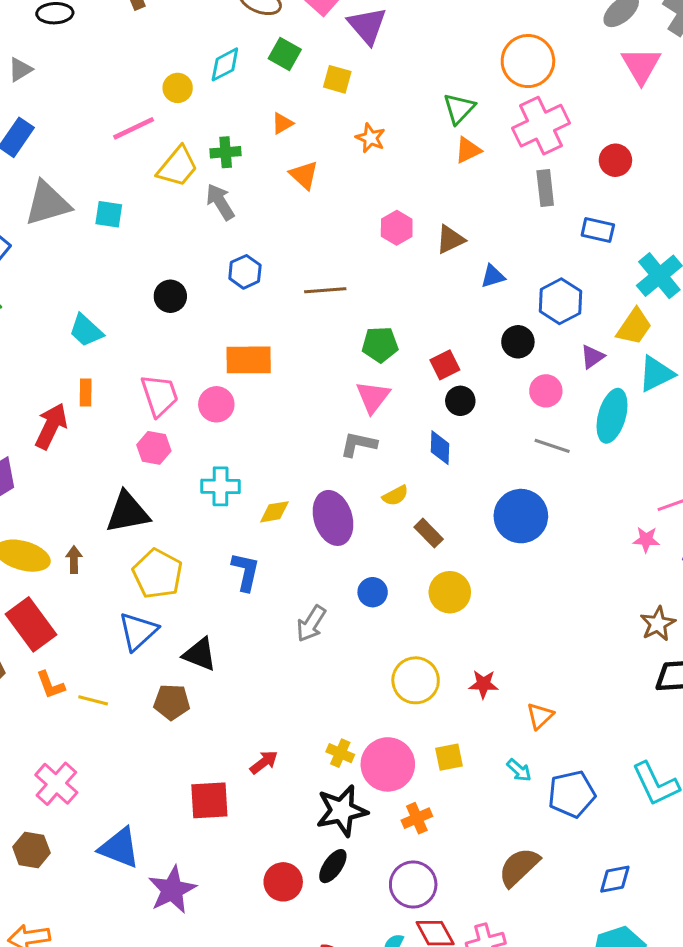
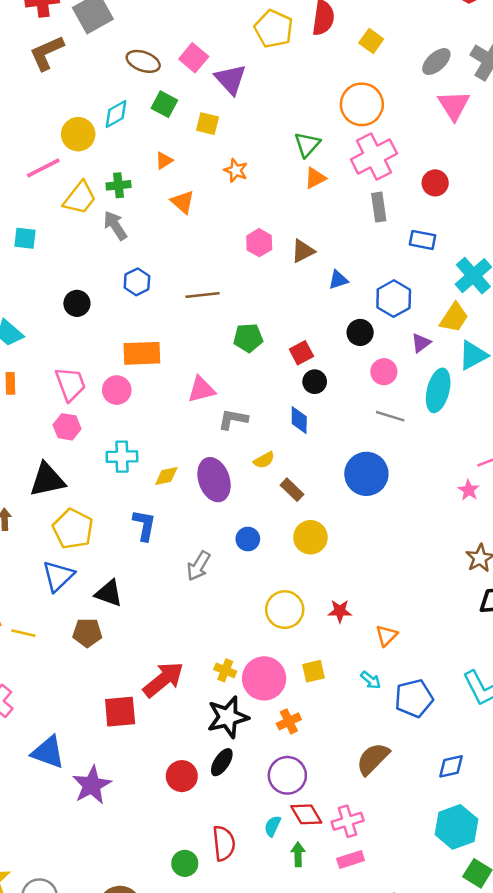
yellow circle: (178, 88) -> (78, 134), size x1.4
pink triangle: (373, 397) -> (201, 389), moved, turned 40
pink star: (646, 540) -> (469, 490), turned 30
red arrow: (264, 762) -> (163, 679), size x1.8

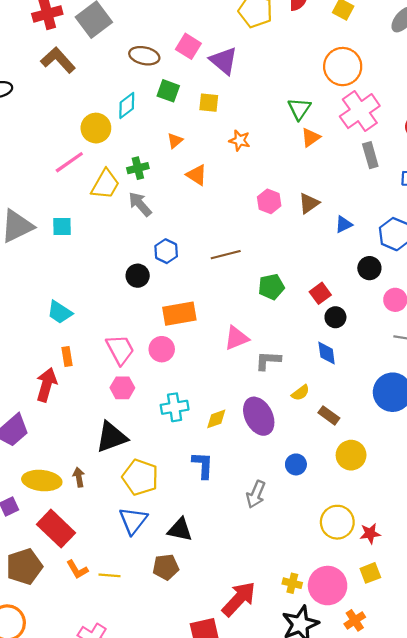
brown L-shape: (47, 53) -> (58, 60), turned 80
black circle: (77, 303) -> (138, 276), moved
red star: (340, 611) -> (370, 533), moved

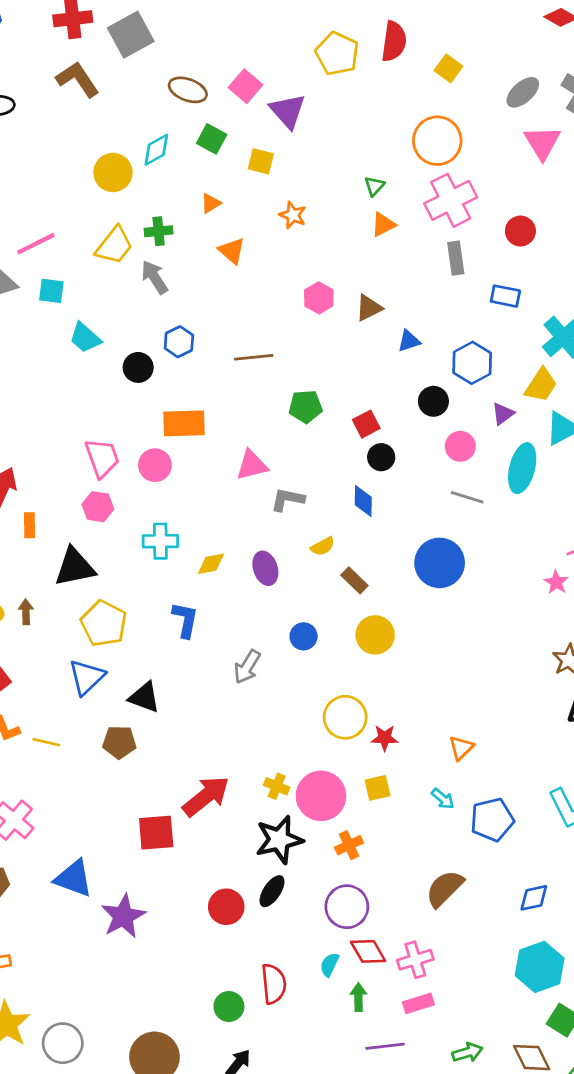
green triangle: (299, 109) -> (374, 186), size x0.7
pink line: (69, 162) -> (36, 244), moved
cyan trapezoid: (60, 312) -> (85, 338), moved
orange rectangle: (67, 357) -> (29, 525), moved
purple ellipse: (259, 416) -> (265, 568), size x0.7

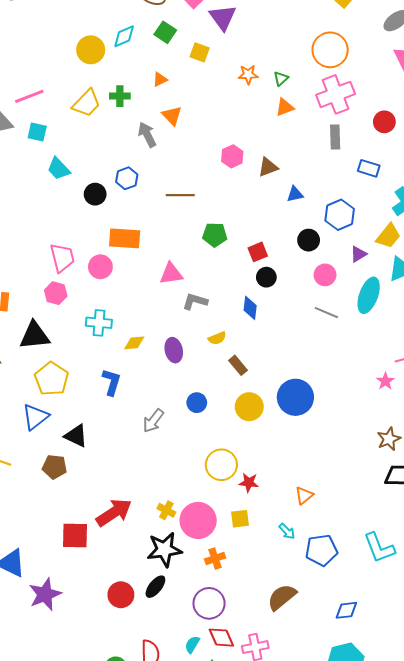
orange star: (293, 215) -> (248, 74), moved, turned -30
gray arrow: (155, 277) -> (147, 135), moved
blue circle: (440, 563) -> (295, 397), moved

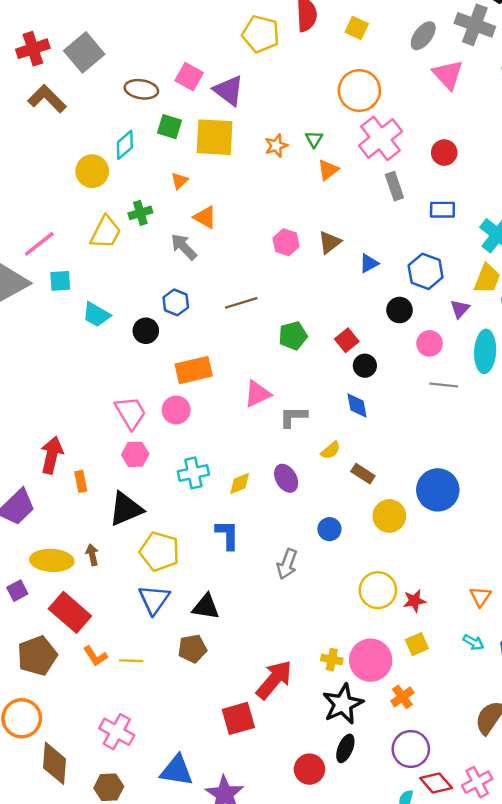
yellow square: (200, 52) -> (215, 137), size x1.8

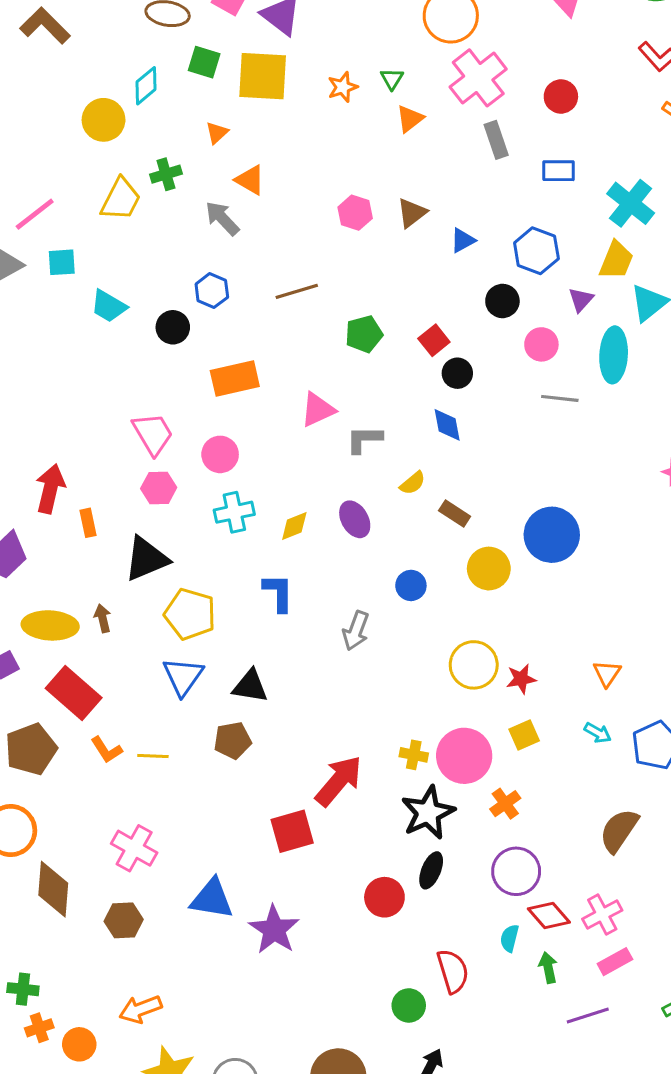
pink circle: (176, 410) -> (220, 454), moved

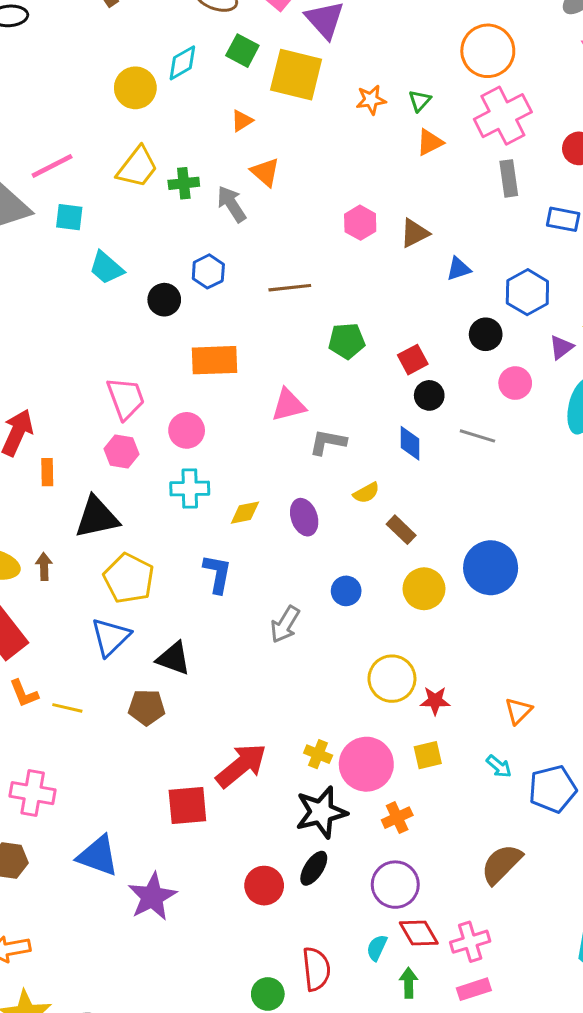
green cross: (166, 174) -> (184, 183), moved
gray line: (560, 398) -> (477, 436), moved
pink cross: (134, 848) -> (33, 793), turned -30

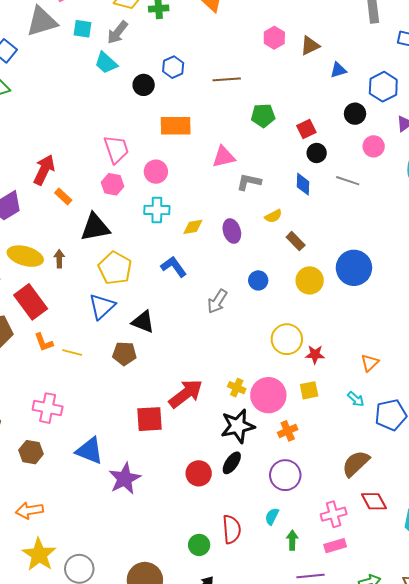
gray arrow: (232, 204) -> (117, 32), moved, turned -110
orange rectangle: (47, 472) -> (63, 197), turned -48
blue L-shape: (217, 574) -> (174, 267), turned -48
red diamond: (419, 933) -> (374, 501), moved

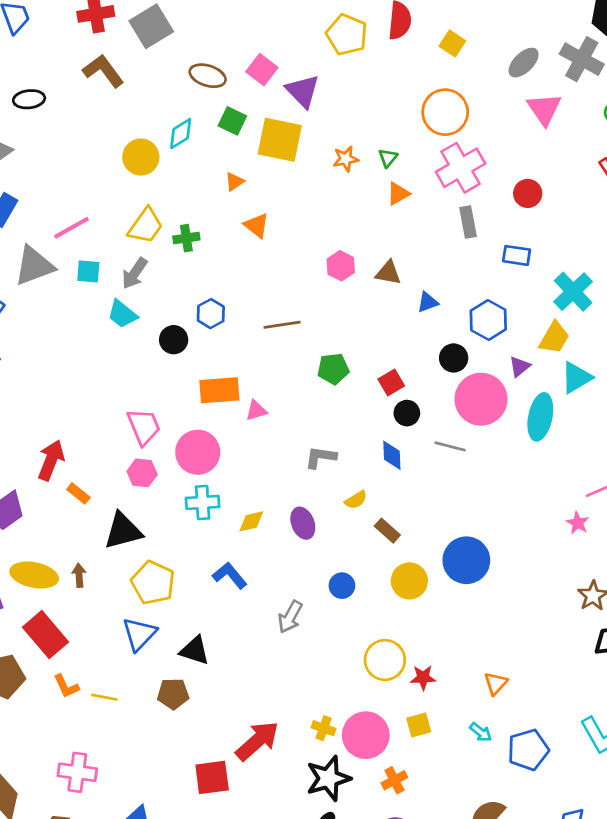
brown triangle: (310, 46) -> (388, 273), turned 40
pink circle: (374, 146) -> (481, 399), size x1.8
pink triangle: (224, 157) -> (256, 410), moved, size x0.7
pink circle: (156, 172) -> (198, 452), size x1.4

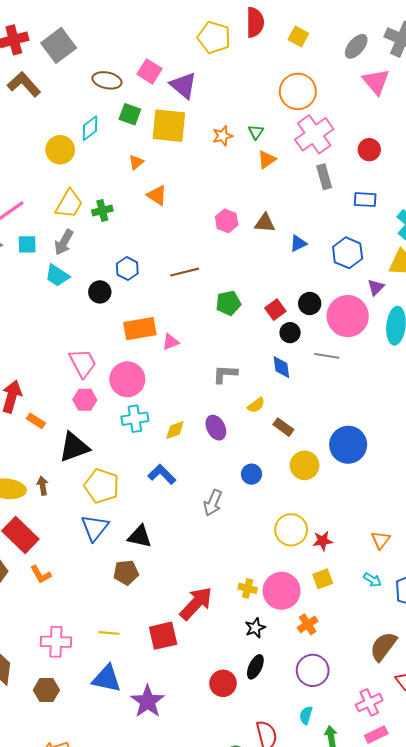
black circle: (454, 358) -> (310, 304), moved
yellow line: (104, 697) -> (109, 633), moved
black star: (328, 778) -> (255, 628), size x0.6

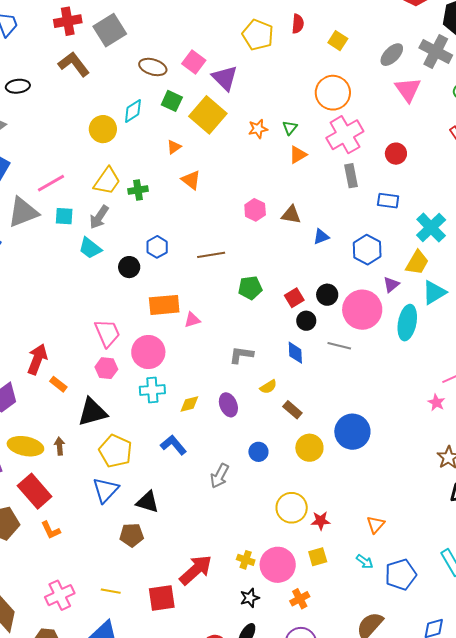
red semicircle: (255, 22) -> (298, 24), size x0.7
yellow square: (169, 126) -> (208, 115), turned 30
pink cross: (56, 642) -> (60, 595), turned -32

